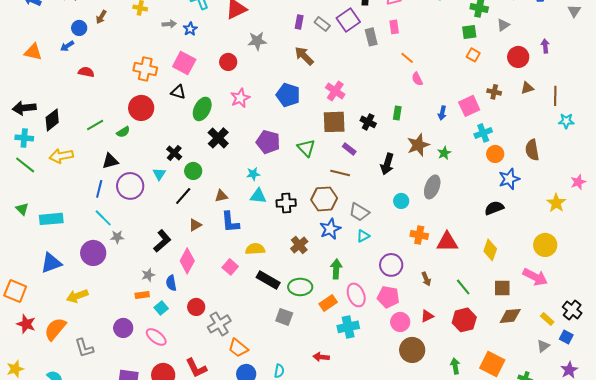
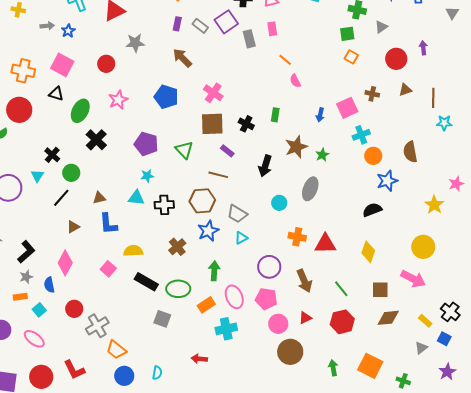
cyan star: (253, 174) -> (147, 176), moved
black L-shape: (162, 241) -> (26, 252), moved
brown arrow: (426, 279) -> (304, 281), size x1.6

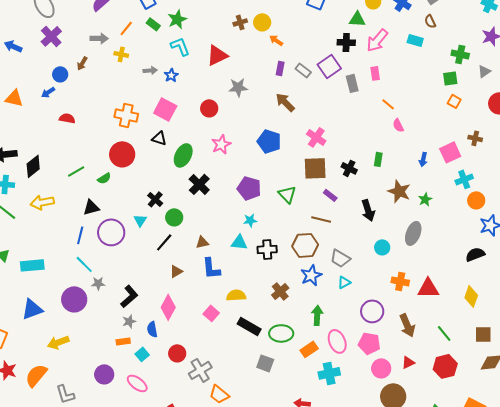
brown star: (296, 147) -> (399, 191), turned -30
black arrow: (265, 166) -> (368, 210), turned -35

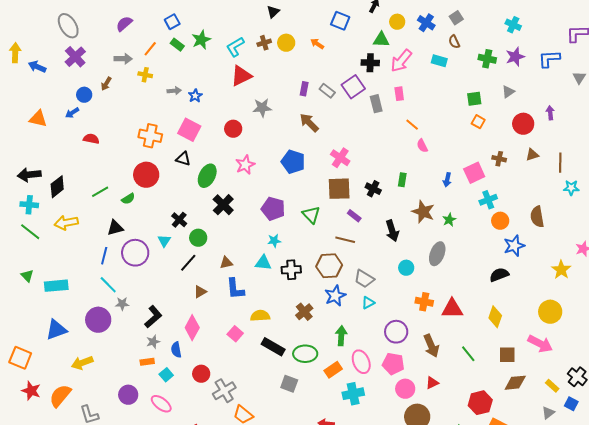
orange arrow: (276, 40) -> (317, 44), moved
cyan L-shape: (180, 46) -> (235, 47), moved, turned -100
green cross: (460, 54) -> (487, 59), moved
red hexagon: (445, 366) -> (480, 403), moved

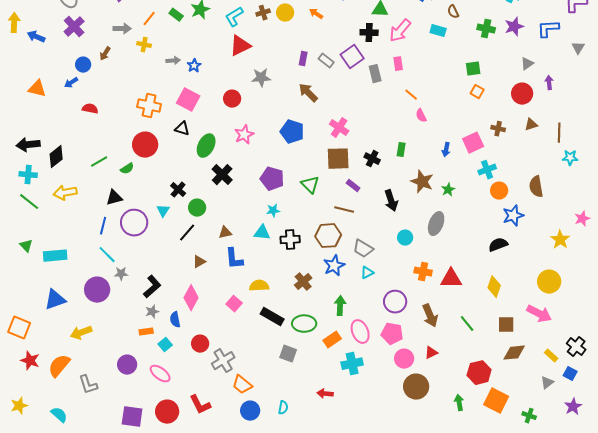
gray triangle: (508, 92) -> (527, 64), moved

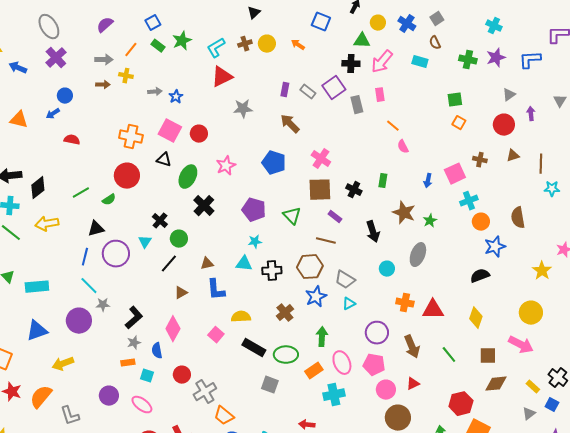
gray triangle: (578, 48) -> (560, 101), moved
brown arrow: (105, 54) -> (103, 85), moved, turned -120
red circle: (232, 99) -> (199, 134), moved
cyan square: (165, 345) -> (147, 376), turned -32

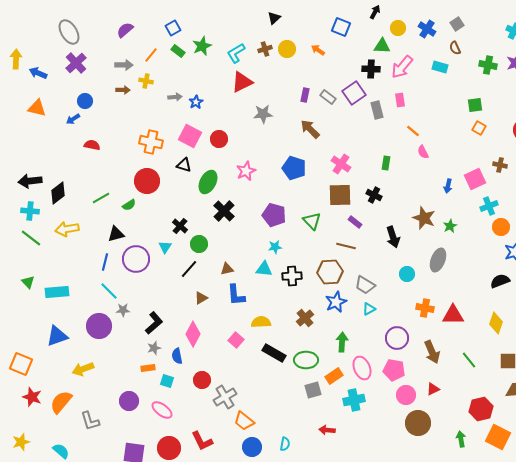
orange triangle: (19, 120) -> (37, 108), moved
green rectangle: (383, 181) -> (386, 163), moved
gray square: (270, 385) -> (313, 390), moved, turned -36

